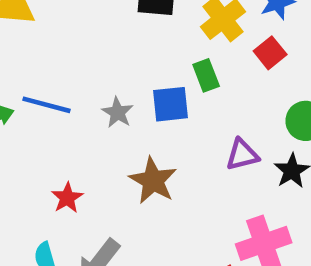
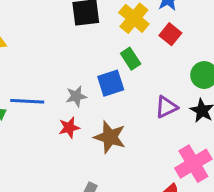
gray star: (118, 112) -> (76, 96), turned -30
red star: (67, 198) -> (69, 128), moved, turned 30

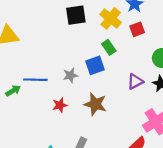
red square: (170, 34) -> (137, 29), turned 32
red star: (69, 128) -> (60, 105), moved

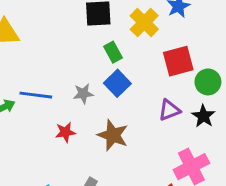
red square: (137, 29) -> (178, 61), moved, size x1.5
green rectangle: (109, 47) -> (113, 52), moved
blue square: (95, 65) -> (117, 83), turned -30

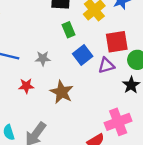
blue square: (117, 83) -> (83, 55), moved
purple triangle: (169, 110) -> (106, 65), moved

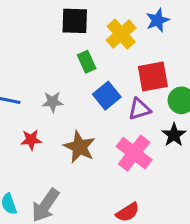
pink cross: (118, 122) -> (134, 153), moved, turned -30

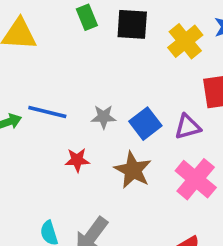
green rectangle: (87, 62) -> (87, 17), moved
blue square: (107, 96) -> (145, 124), moved
purple triangle: (139, 109) -> (188, 127), moved

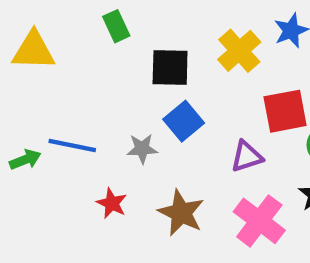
black square: (132, 24) -> (170, 67), moved
blue square: (145, 124) -> (184, 121), moved
red star: (77, 160) -> (112, 203), turned 30

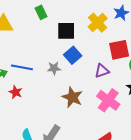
red star: (112, 203) -> (16, 92), moved

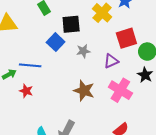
blue square: (73, 55) -> (56, 42), moved
gray star: (54, 68) -> (83, 51), moved

